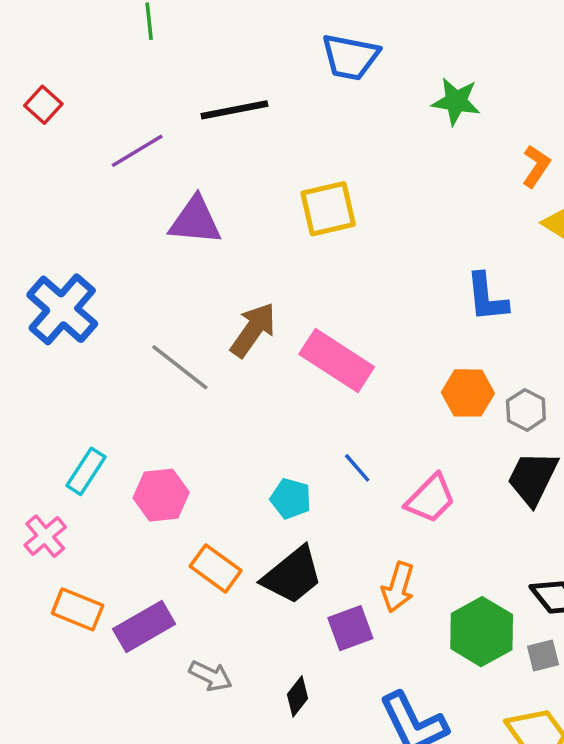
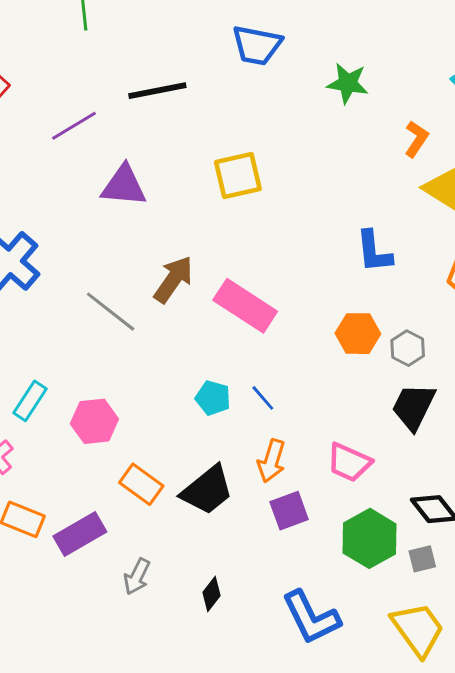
cyan pentagon: (291, 499) -> (213, 398), moved
pink trapezoid: (430, 499) -> (349, 462), moved, turned 69
orange arrow: (398, 587) -> (272, 461), moved
purple square: (350, 628) -> (289, 511), moved
gray arrow: (211, 676) -> (137, 576), turned 90

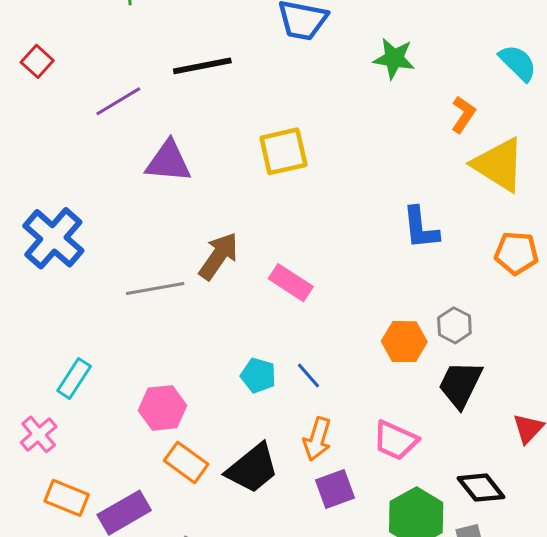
pink rectangle: (245, 306) -> (291, 283), size x0.7
gray line: (111, 312) -> (155, 288), turned -48
orange hexagon: (358, 334) -> (404, 342), moved
pink hexagon: (94, 421) -> (162, 408), moved

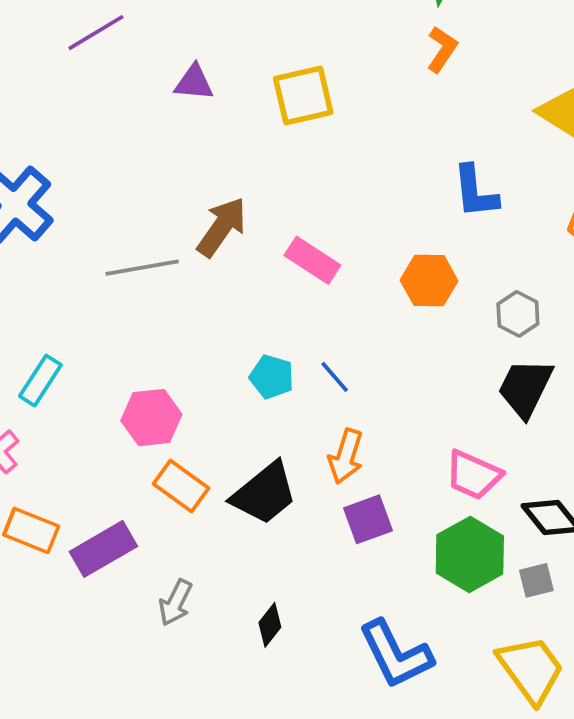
orange L-shape: (463, 114) -> (442, 49), moved
purple triangle: (168, 162) -> (194, 83), moved, size x0.7
orange hexagon: (404, 342) -> (429, 281), moved
pink trapezoid: (395, 440) -> (473, 475), moved

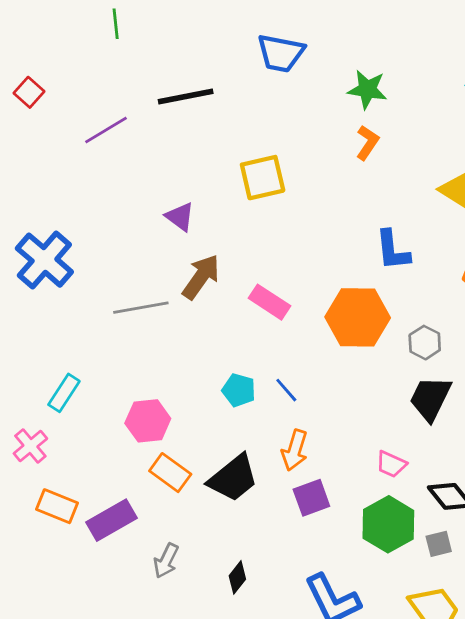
purple triangle: (194, 83) -> (180, 217), moved, turned 32
orange hexagon: (429, 281) -> (358, 317), size x1.5
pink trapezoid: (473, 475) -> (391, 464), size x0.7

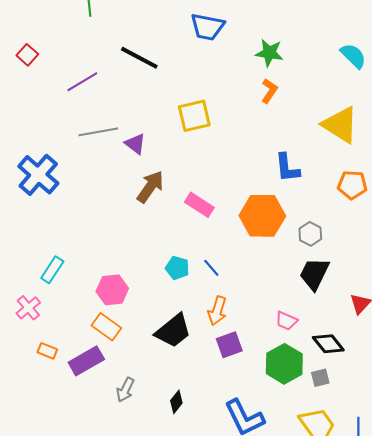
black line: (186, 96) -> (139, 58), turned 39
gray line: (141, 308) -> (98, 132), moved
orange rectangle: (170, 473) -> (106, 327), moved
orange rectangle: (57, 506) -> (47, 351), size x0.7

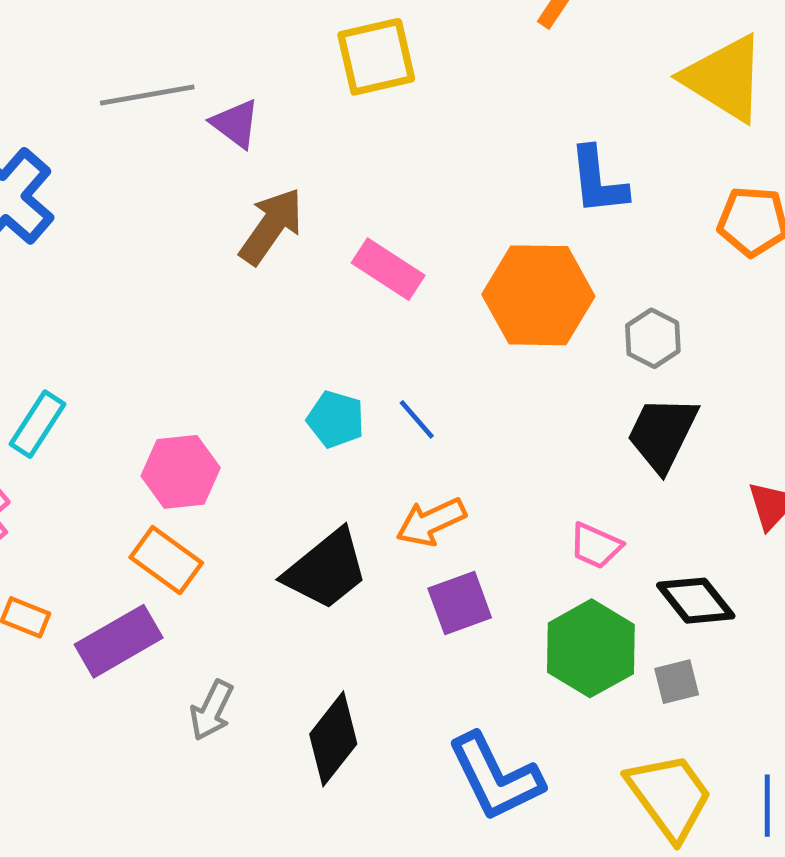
orange arrow: (217, 311) -> (431, 522), turned 48
black diamond: (176, 402) -> (333, 739), size x1.6

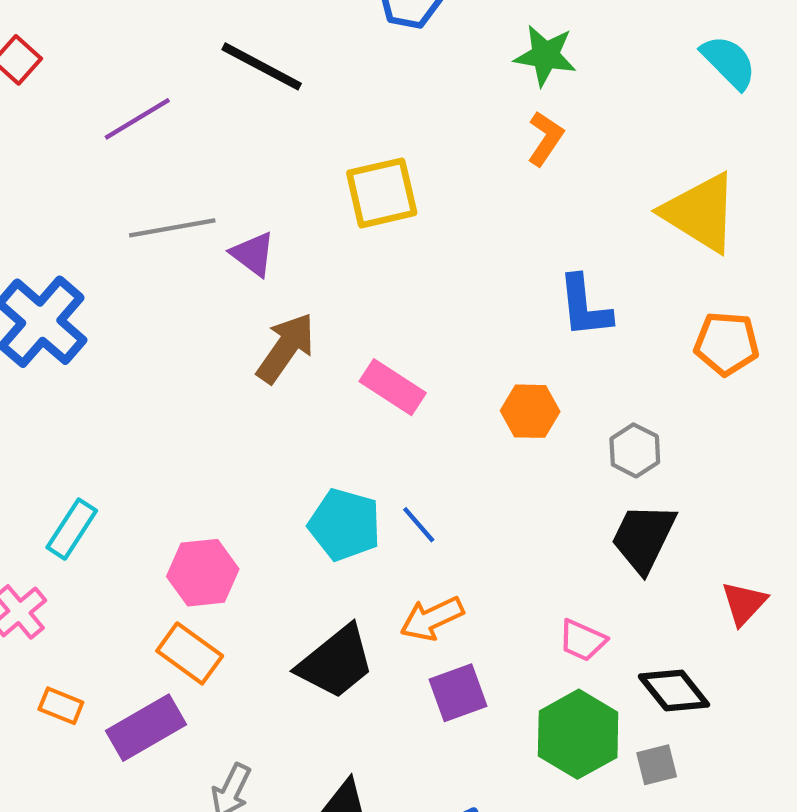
orange hexagon: (538, 295) -> (530, 411), size x0.6
cyan pentagon: (336, 419) -> (345, 525), size x1.4

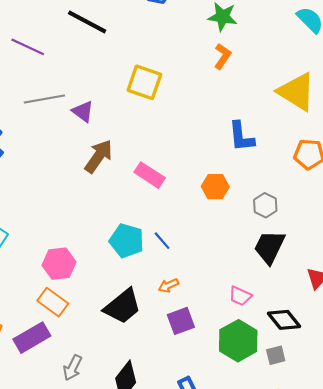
purple line: (137, 119) -> (28, 47), turned 56
yellow square: (382, 193) -> (144, 82), turned 32
orange arrow: (432, 619) -> (168, 285), size x0.7

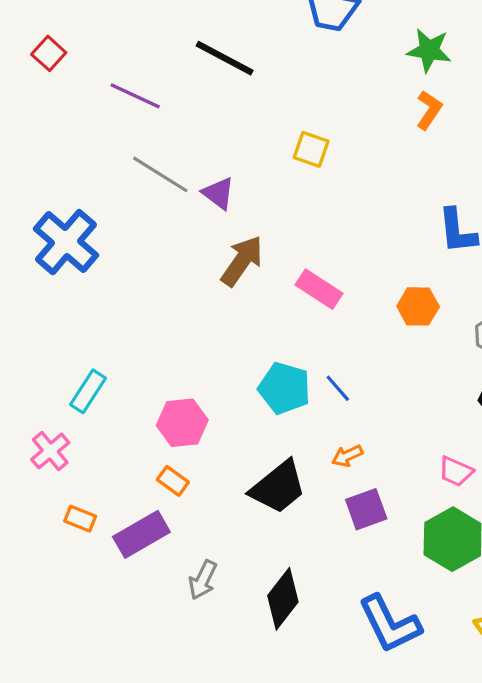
yellow square: (144, 82) -> (311, 149), size x0.7
gray line: (44, 99) -> (160, 174), turned 42
orange rectangle: (53, 302) -> (173, 481), size x0.7

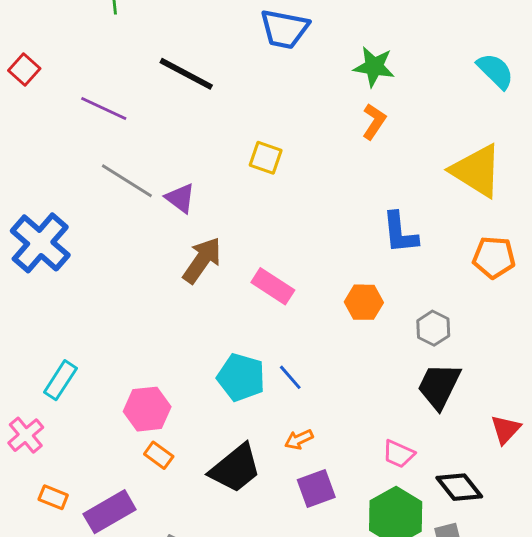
orange rectangle: (173, 481) -> (159, 455), moved

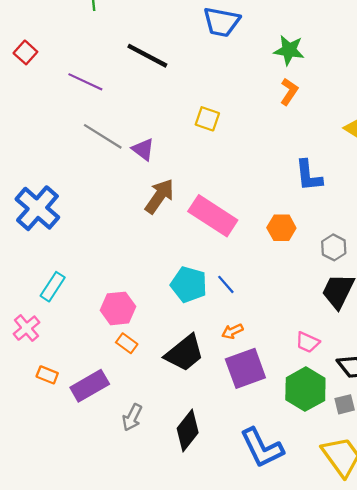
blue cross: (40, 243) -> (37, 208), moved
pink rectangle: (273, 286) -> (213, 216), size x1.5
purple square: (316, 489) -> (245, 368), size x1.4

